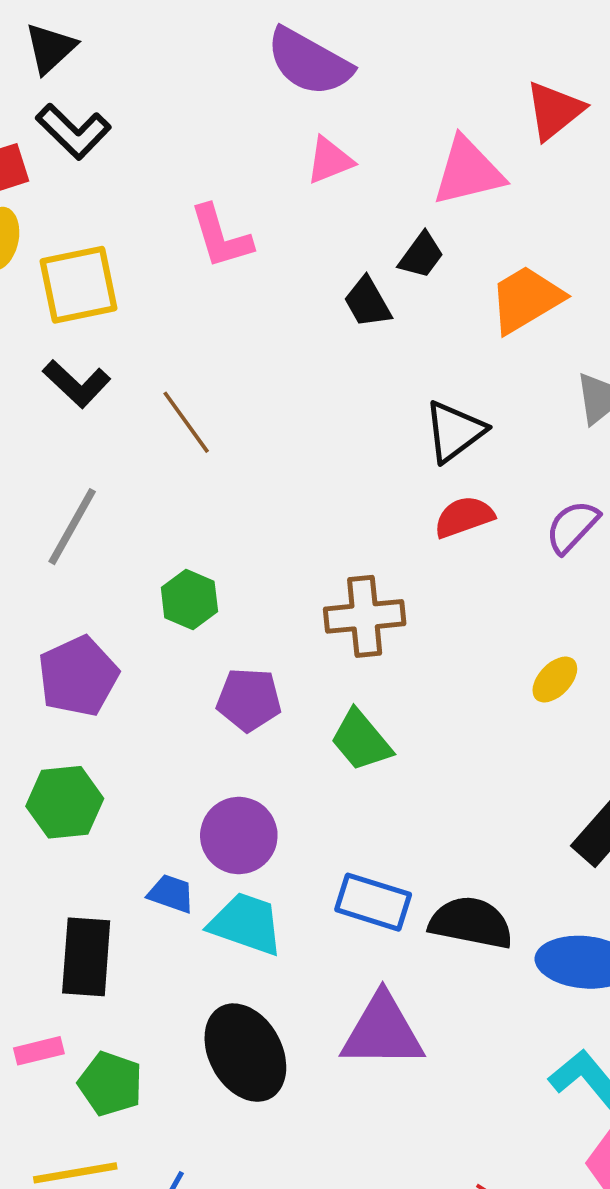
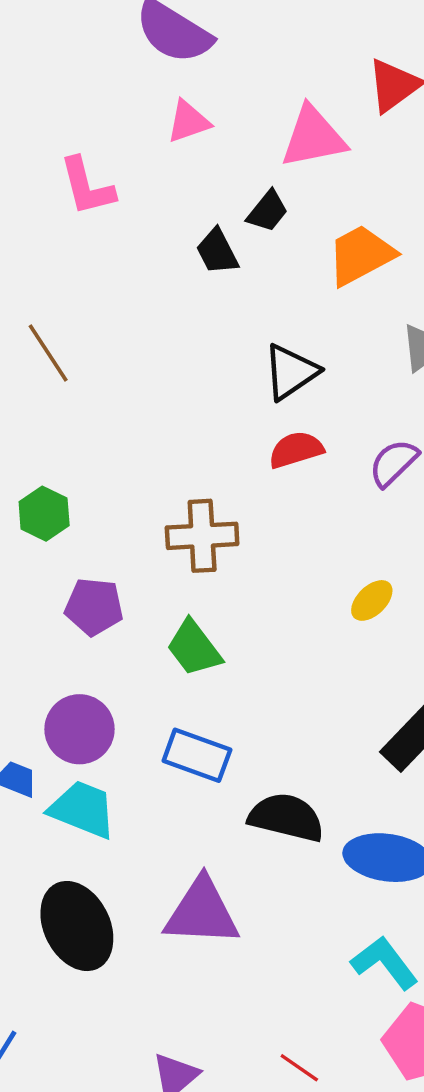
blue rectangle: (373, 902) -> (197, 755), moved

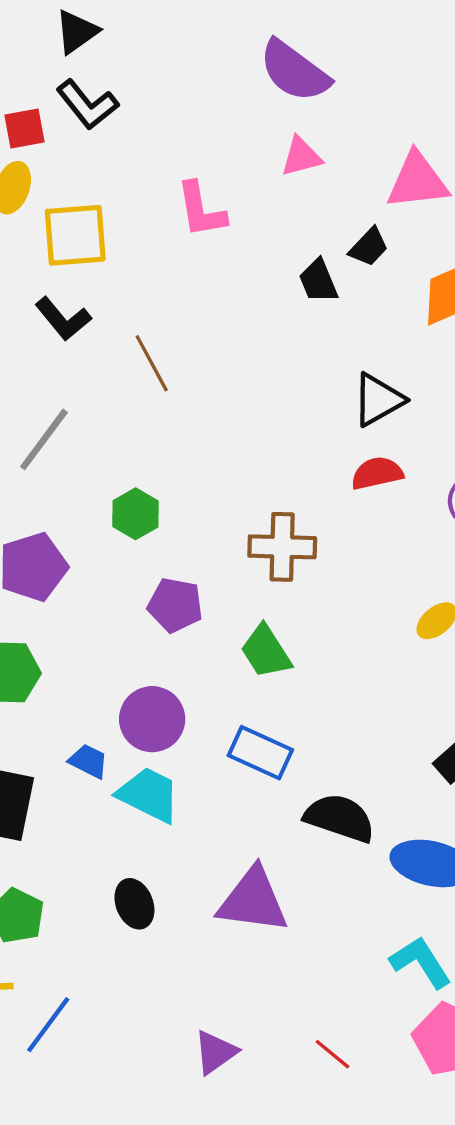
black ellipse: (77, 926) -> (134, 904), size x0.6

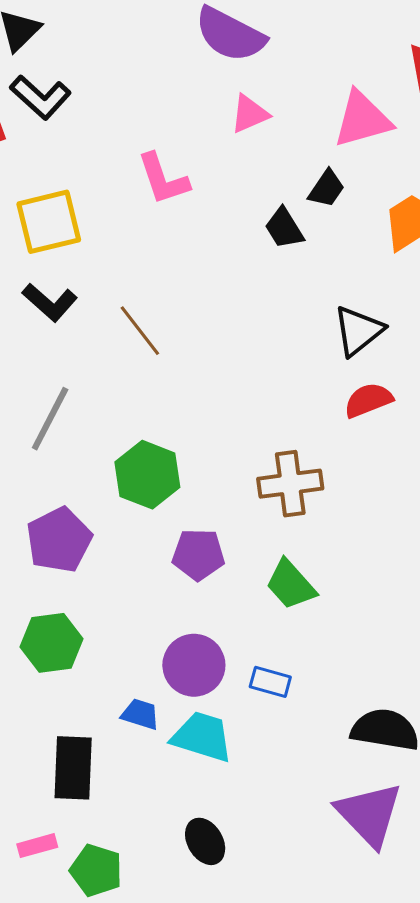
green hexagon: (135, 514) -> (147, 475), size x1.4
blue rectangle: (260, 753) -> (270, 682), moved, size x0.7
purple triangle: (253, 900) -> (369, 814), moved, turned 48

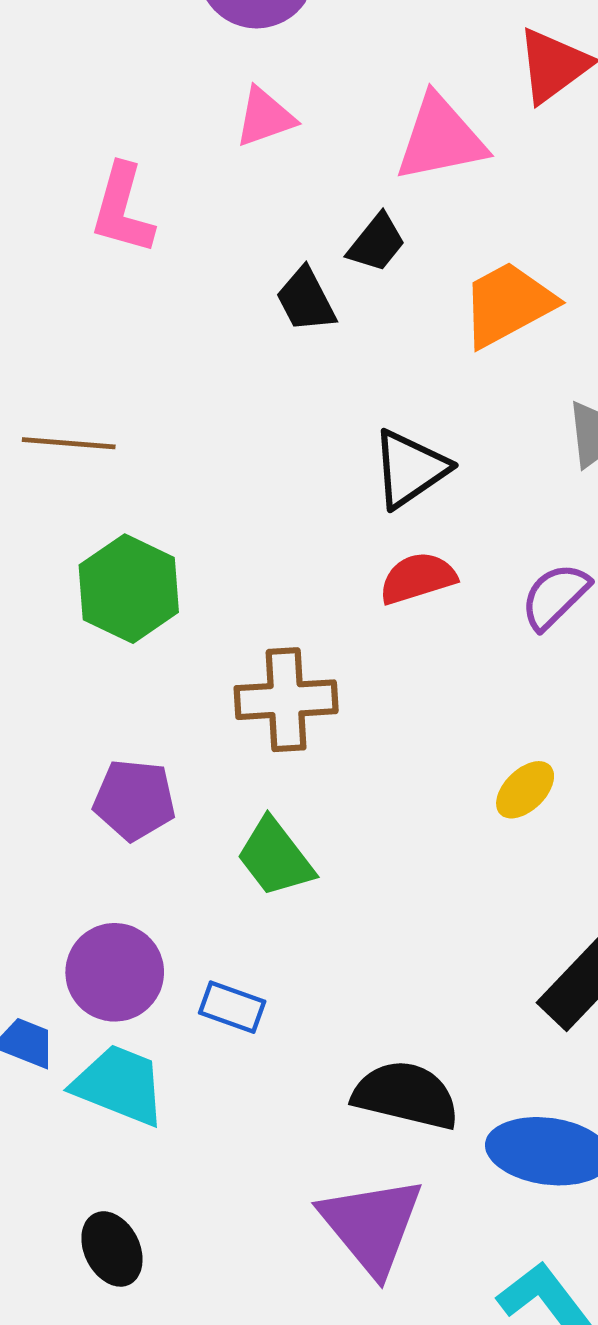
pink L-shape: (163, 179) -> (122, 209), turned 30
brown line: (140, 331) -> (69, 443), turned -52
green hexagon: (147, 475) -> (129, 589), moved

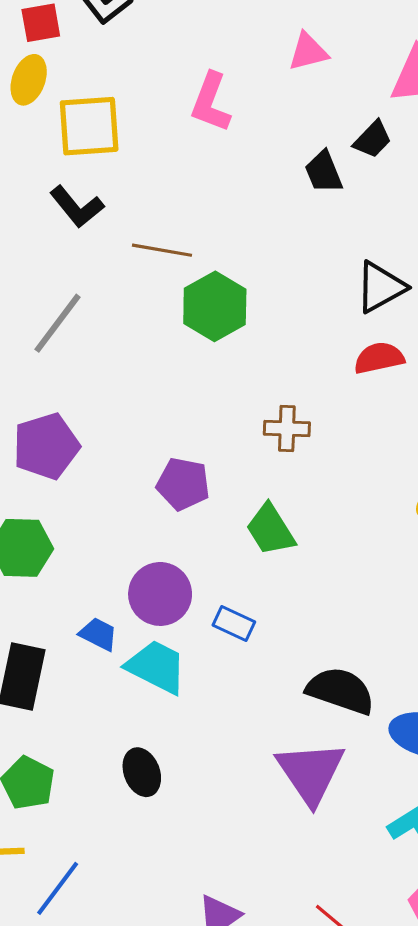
green hexagon: (129, 589) -> (215, 306), moved
brown cross: (286, 700) -> (287, 428), size x0.7

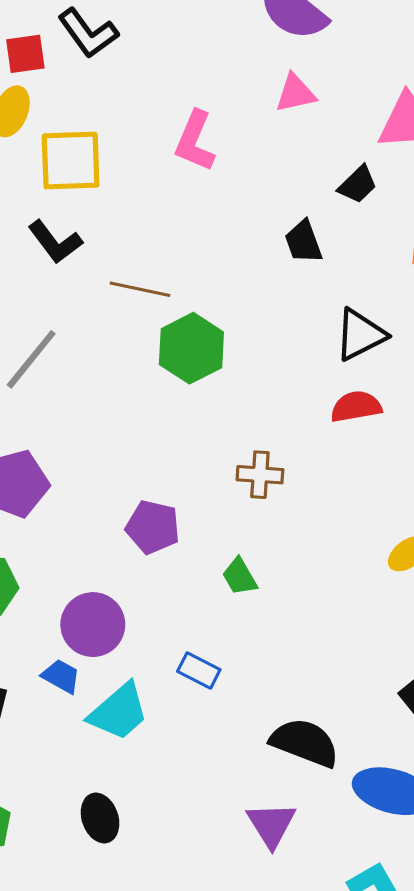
black trapezoid: (324, 172) -> (303, 242), moved
green trapezoid: (270, 530) -> (240, 577), size x0.7
purple circle: (160, 594) -> (93, 625), moved
cyan trapezoid: (156, 667) -> (119, 712), turned 110
purple triangle: (311, 773) -> (271, 825), size x0.7

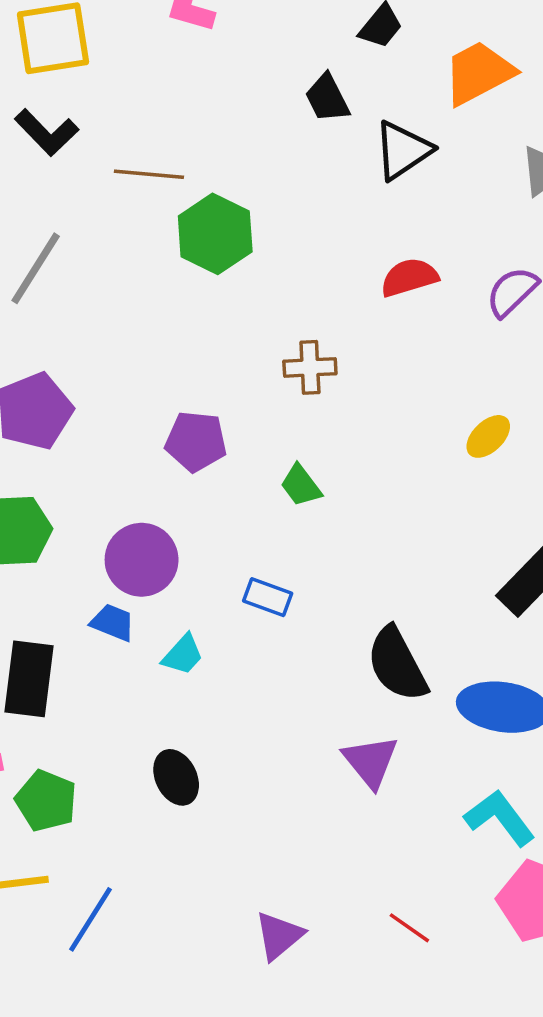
black triangle: (360, 335) -> (403, 150), moved
cyan trapezoid: (119, 712) -> (183, 655), size x0.6
black semicircle: (305, 743) -> (397, 664), turned -132

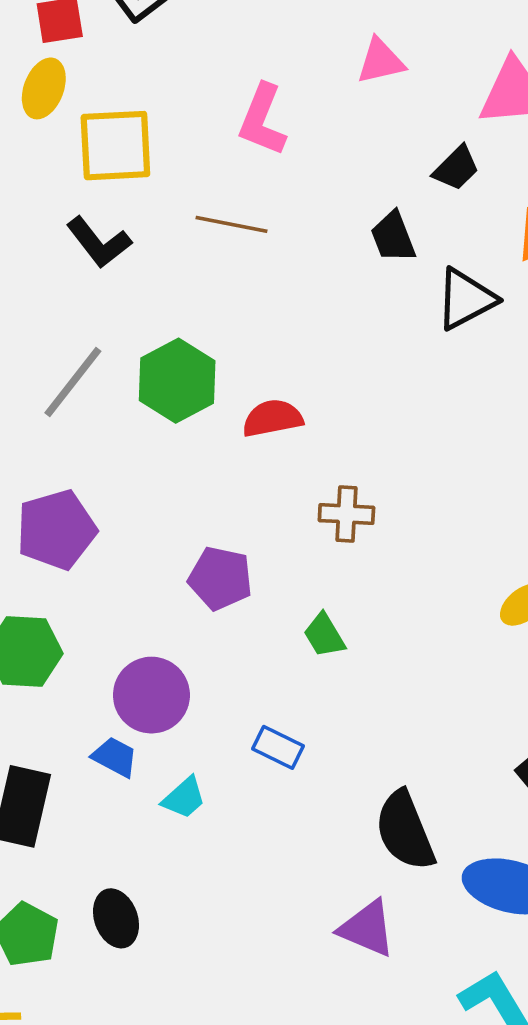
brown line: (149, 174) -> (232, 224), moved
green hexagon: (215, 234) -> (177, 381), moved
red semicircle: (409, 277) -> (273, 418), moved
purple triangle: (371, 761) -> (367, 928), turned -34
black ellipse: (176, 777) -> (116, 918), moved

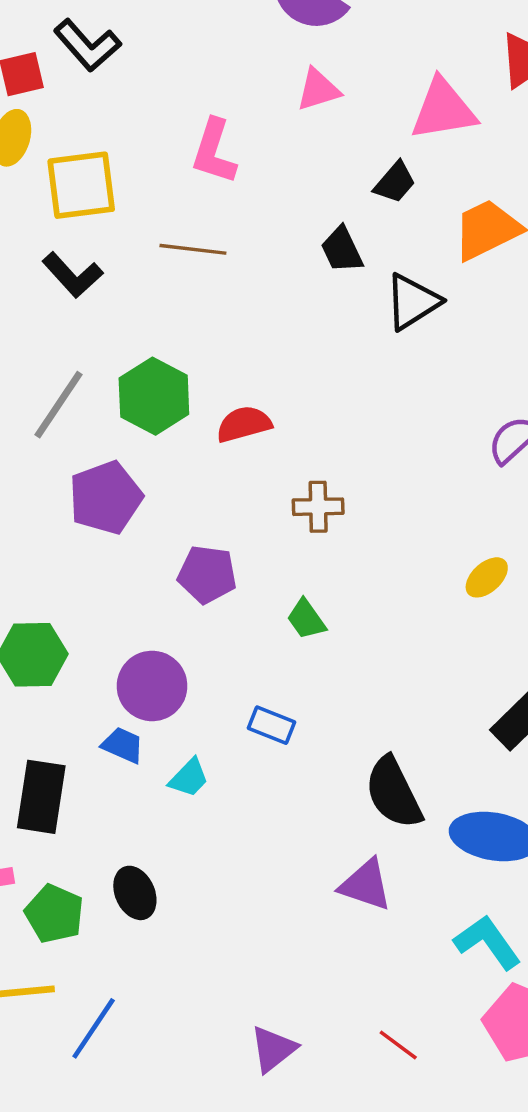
purple pentagon: (56, 530) -> (106, 498), moved

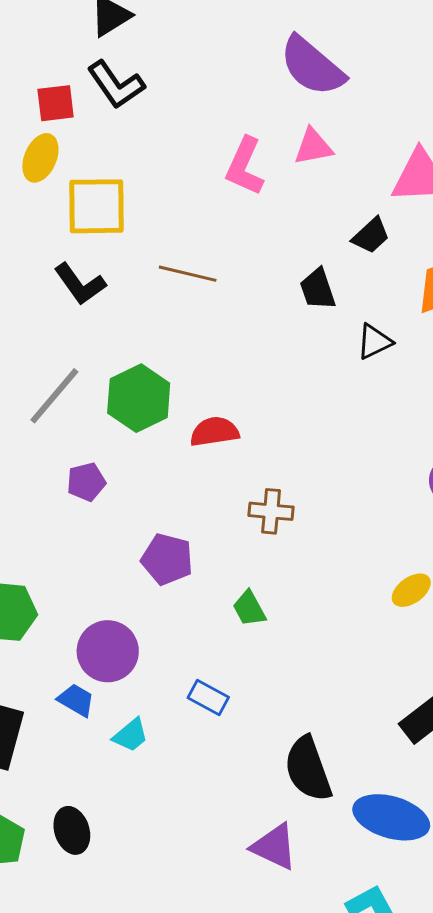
pink L-shape: (214, 152) -> (245, 166), moved
black triangle: (413, 302) -> (374, 342), size x0.7
purple pentagon: (106, 498) -> (86, 482), size x0.6

